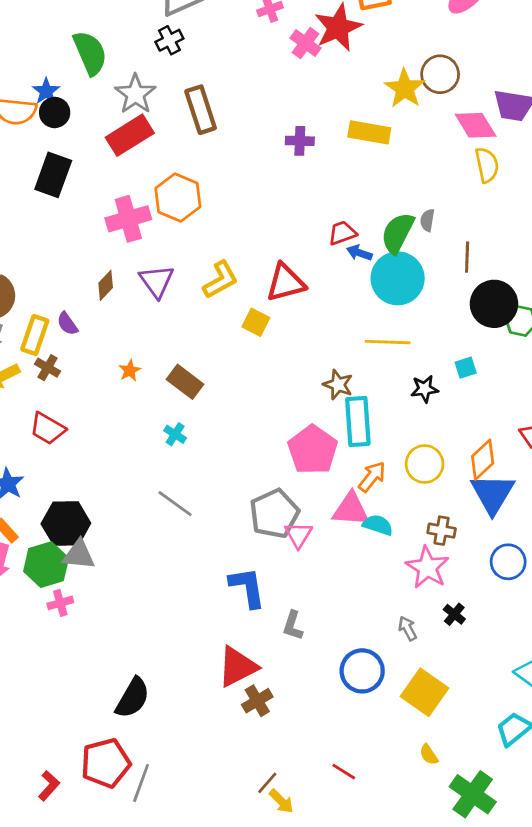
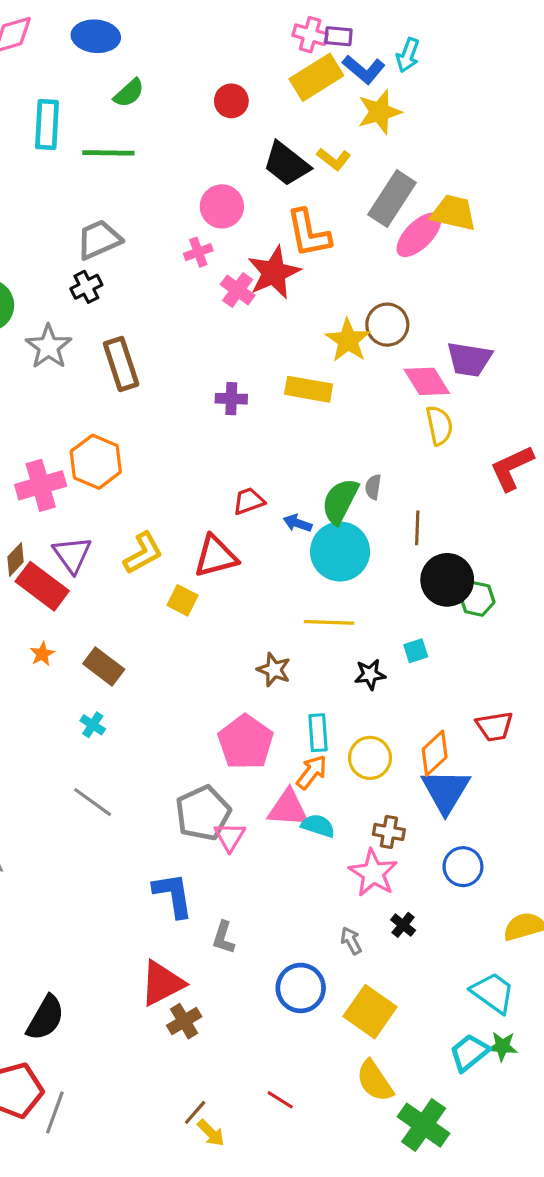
red rectangle: (130, 135) -> (42, 586), moved, turned 69
red trapezoid: (342, 233) -> (249, 501), moved
cyan rectangle: (358, 421) -> (318, 733), moved, size x0.7
yellow semicircle: (429, 755) -> (375, 1081), size x1.8

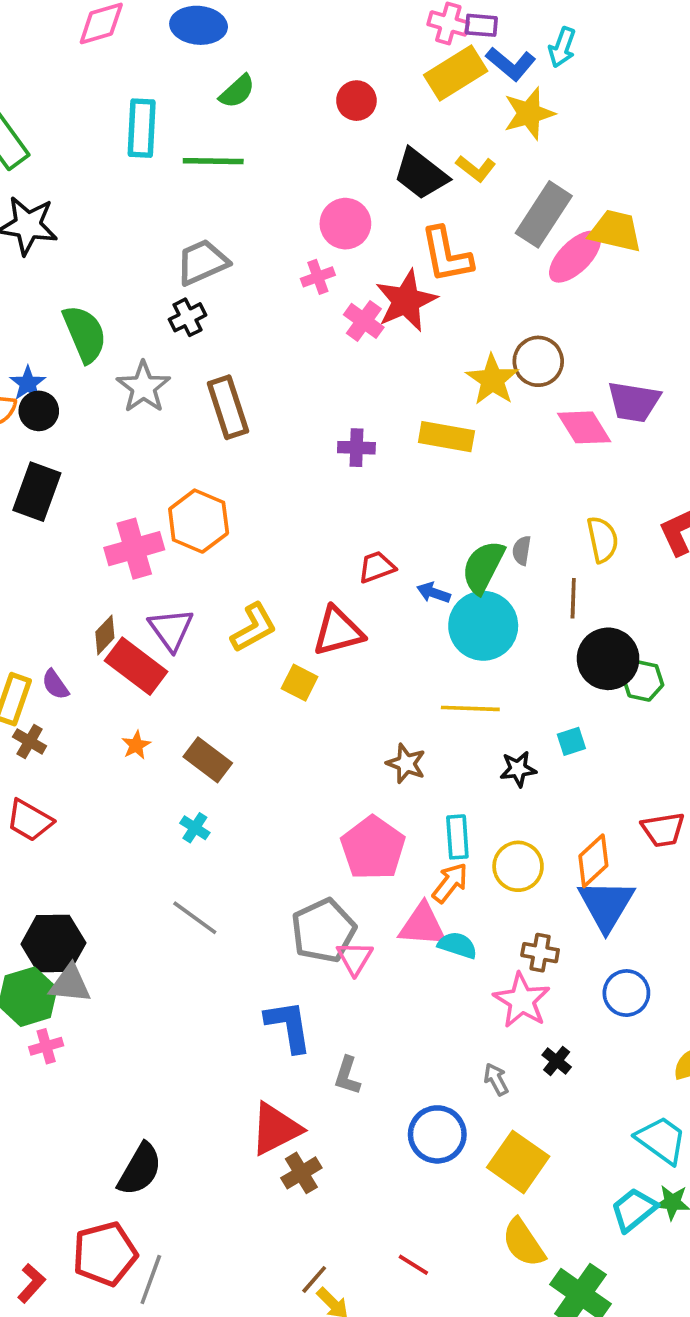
yellow semicircle: (439, 425) -> (603, 539), moved

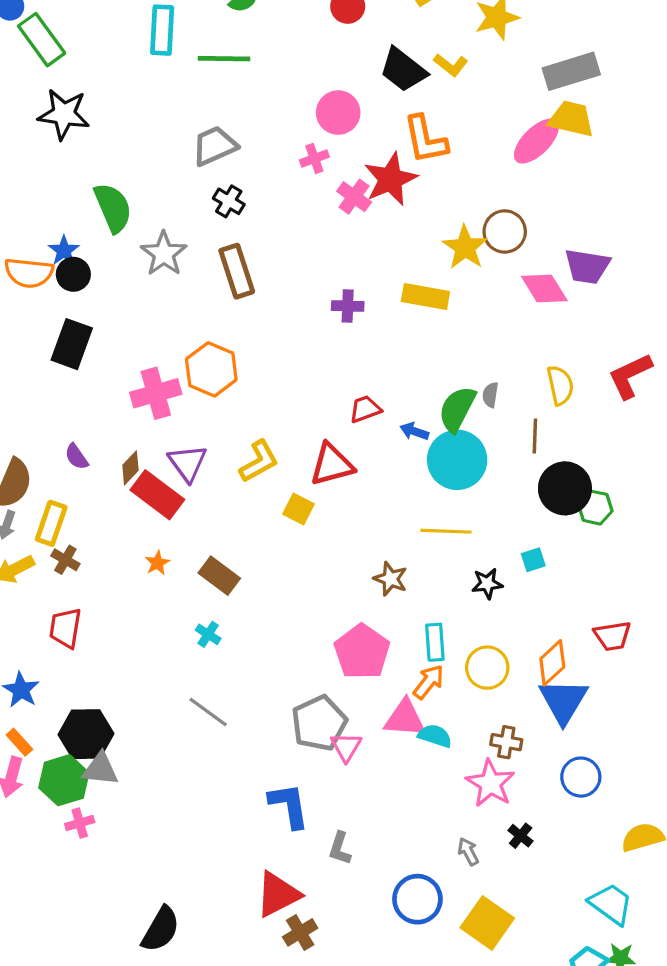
gray rectangle: (544, 214) -> (571, 71), moved, turned 40
black cross: (188, 317) -> (229, 201), moved, turned -32
purple semicircle: (55, 685) -> (77, 457), moved
red trapezoid: (30, 820) -> (65, 628), turned 69

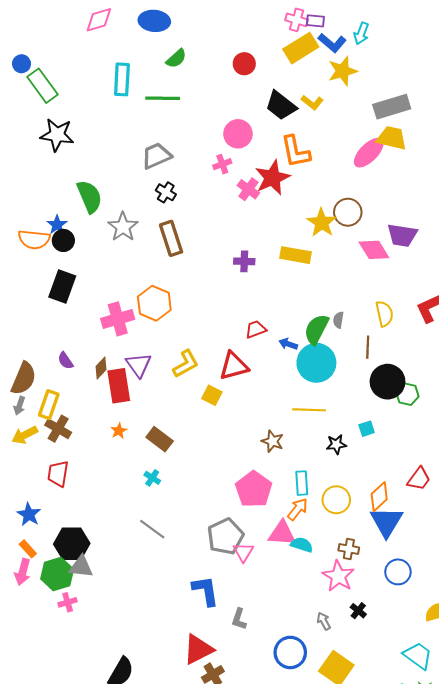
red rectangle: (157, 495) -> (119, 386), turned 44
brown cross: (65, 560) -> (58, 429), size x1.4
red trapezoid: (613, 636) -> (419, 479), turned -45

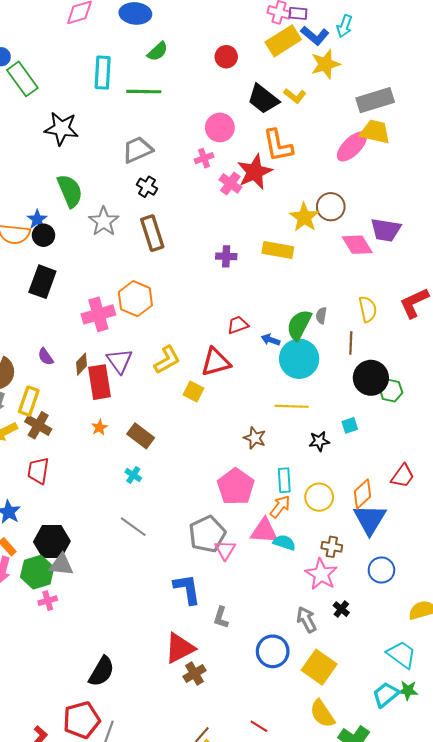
black star: (57, 135) -> (61, 129), moved
gray arrow: (324, 621) -> (306, 620), size x1.4

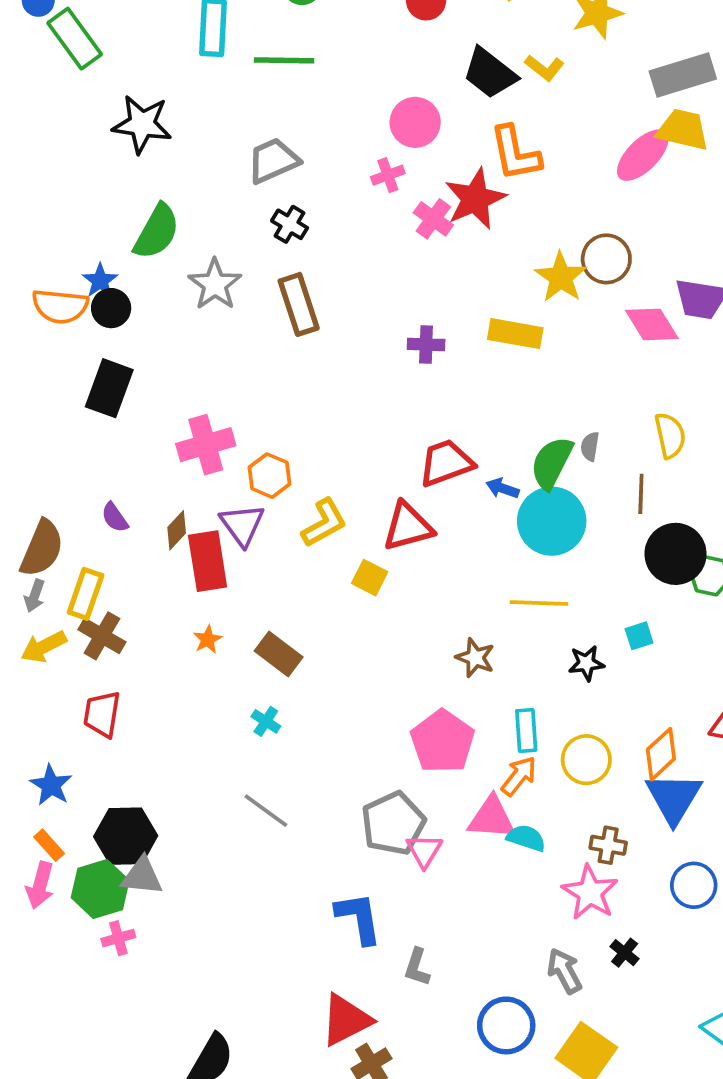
green semicircle: (70, 191) -> (157, 232), turned 52
orange hexagon: (135, 299) -> (269, 476), moved, size x0.7
red trapezoid: (238, 325) -> (446, 463), size x1.5

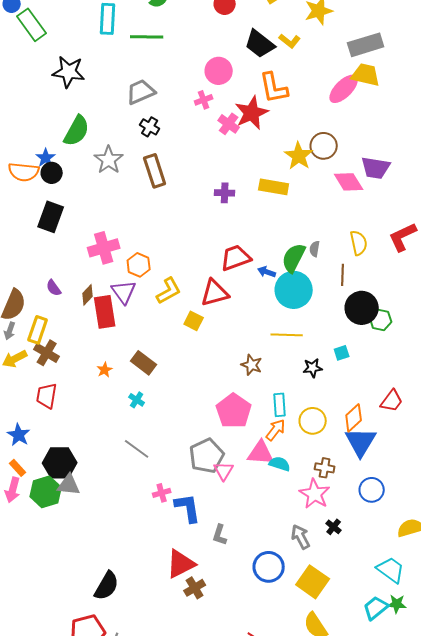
orange star: (208, 639) -> (105, 370), moved
pink cross: (118, 938) -> (162, 493), moved

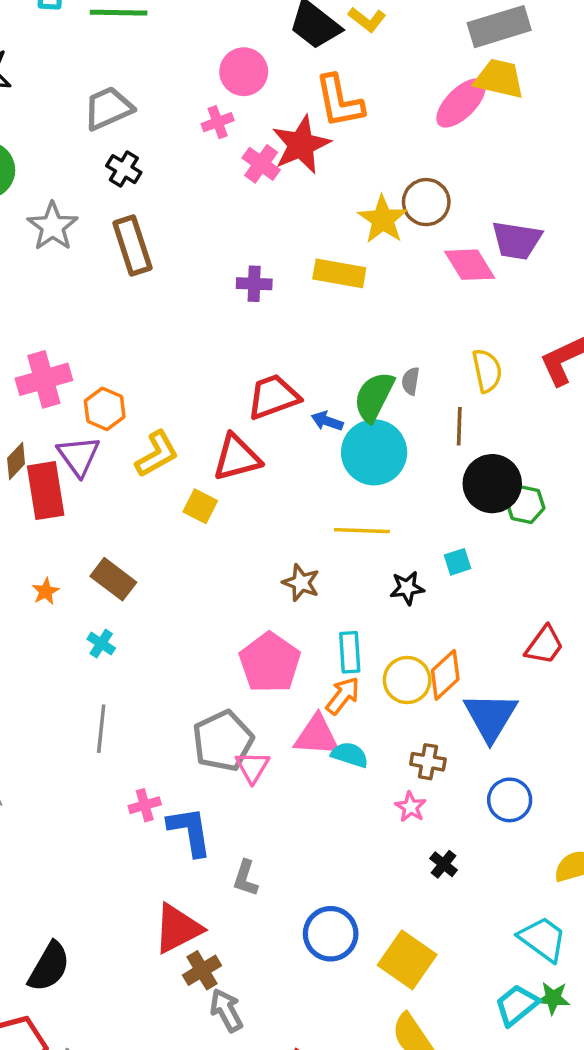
orange diamond: (354, 418) -> (445, 675), moved
gray line: (137, 449) -> (101, 729), turned 60
pink star: (315, 494) -> (411, 807), size x0.6
gray arrow: (301, 537) -> (226, 1010), moved

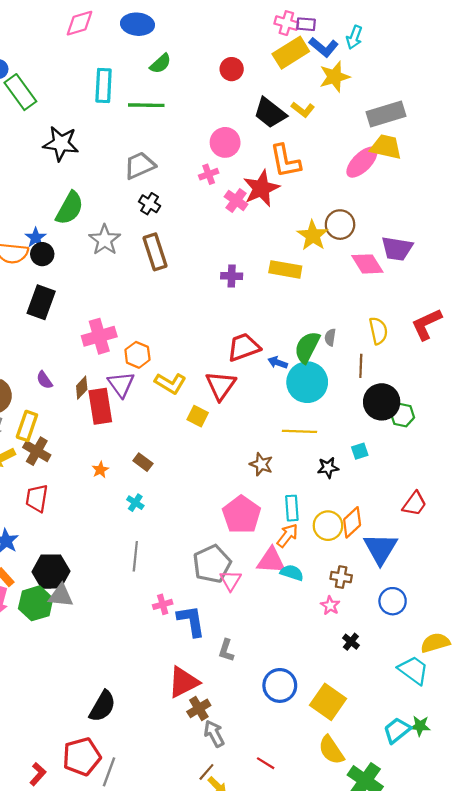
yellow L-shape: (157, 454) -> (170, 383), turned 60
red triangle: (237, 458) -> (221, 385), turned -40
brown rectangle: (113, 579) -> (143, 462), size x0.7
cyan trapezoid: (543, 939) -> (413, 670), moved

